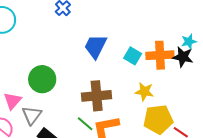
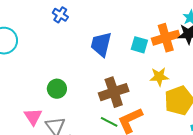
green circle: (42, 79) -> (57, 89), size x0.7

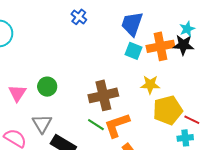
blue cross: (60, 15) -> (79, 17), moved
blue trapezoid: (101, 44) -> (132, 24), moved
pink triangle: (33, 117) -> (17, 93), moved

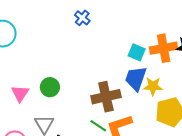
blue trapezoid: (132, 24) -> (136, 78), moved

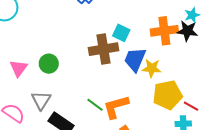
cyan square: (137, 52) -> (121, 33), moved
brown cross: (106, 97) -> (103, 49), moved

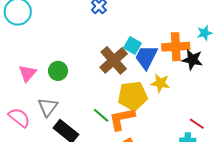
black star: (187, 31) -> (192, 60), moved
brown cross: (103, 49) -> (114, 60), turned -36
blue trapezoid: (135, 60) -> (146, 57), moved
yellow pentagon: (167, 95) -> (133, 96), moved

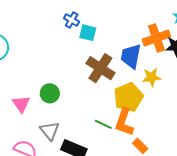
cyan square: (133, 46) -> (88, 33), moved
orange L-shape: (122, 119) -> (124, 122), turned -44

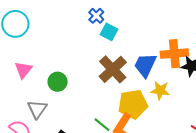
pink triangle: (21, 104) -> (23, 70), moved
gray triangle: (50, 131) -> (37, 109), moved

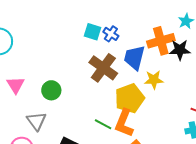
blue cross: (96, 16) -> (111, 34), moved

